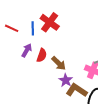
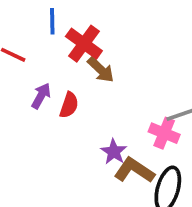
blue line: (33, 28) -> (52, 21), moved
brown arrow: (59, 63) -> (101, 70), moved

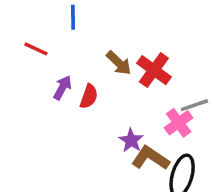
red cross: (84, 44) -> (154, 70), moved
pink cross: (164, 133) -> (179, 123), turned 32

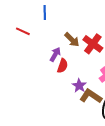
purple arrow: (62, 88) -> (55, 54), moved
red semicircle: (89, 96) -> (63, 66), moved

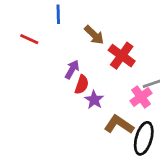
brown arrow: (72, 40) -> (94, 35), moved
purple star: (79, 86) -> (94, 100), moved

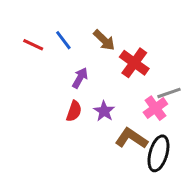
blue line: (58, 14) -> (63, 40), moved, turned -36
red semicircle: (82, 85) -> (74, 111), moved

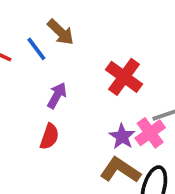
brown arrow: (104, 40) -> (61, 32), moved
purple star: (104, 111) -> (122, 137), moved

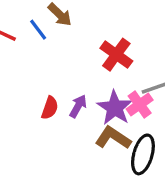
purple arrow: (57, 95) -> (78, 106), moved
purple star: (122, 137) -> (115, 108), size x1.5

